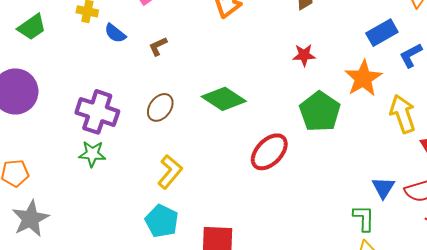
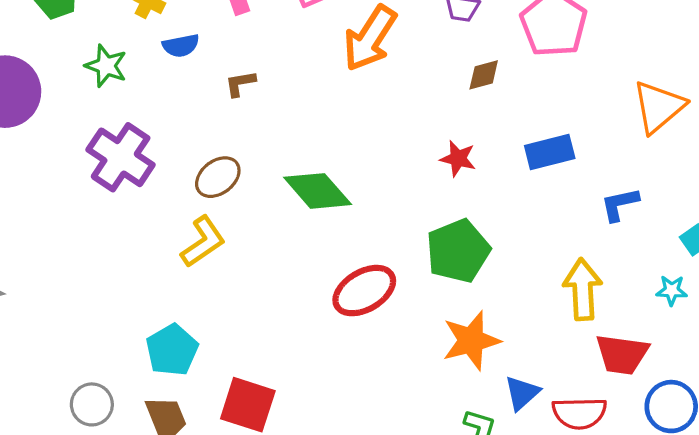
blue semicircle: (115, 33) -> (181, 46), turned -65
blue rectangle: (382, 33) -> (550, 152), moved
orange star: (363, 78) -> (471, 341), moved
green star: (92, 154) -> (106, 66), moved
yellow L-shape: (170, 172) -> (203, 242), moved

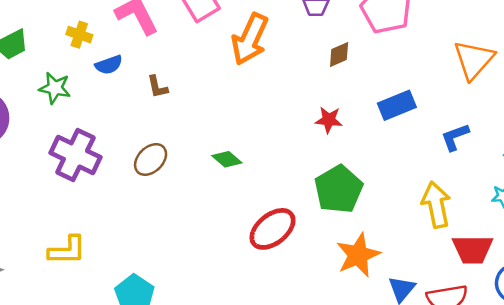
brown L-shape: (240, 83) -> (157, 87), turned -85
green diamond: (318, 191) -> (227, 159), size x0.6
yellow L-shape: (203, 242) -> (67, 250), moved, turned 42

